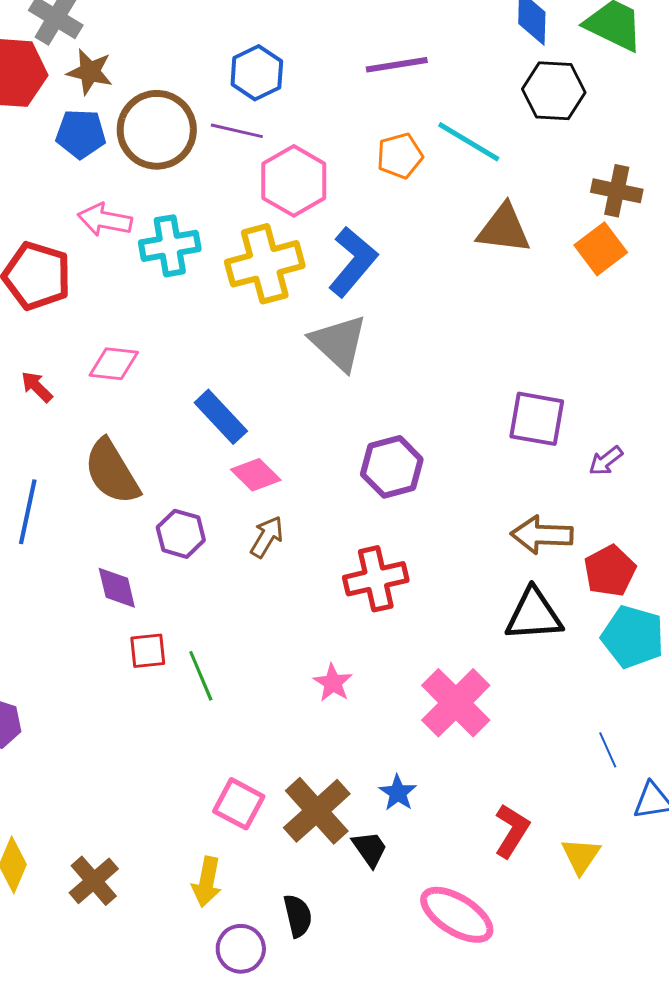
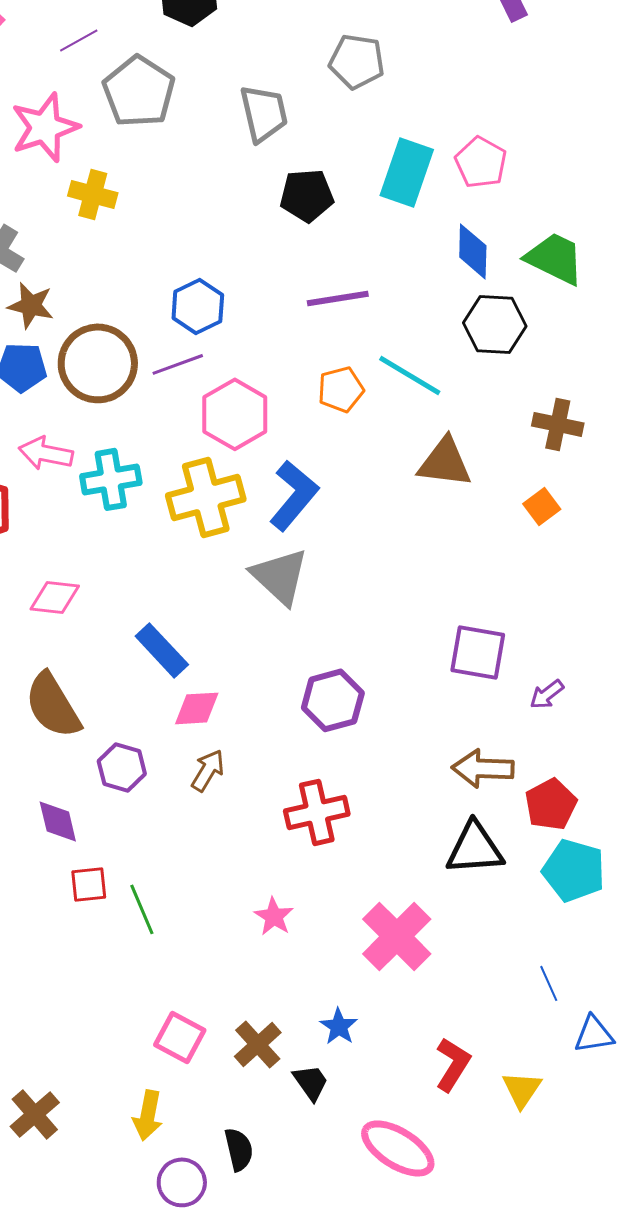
purple line: (237, 131) -> (178, 364), turned -33
orange square: (601, 249) -> (542, 506), moved, size x0.7
pink diamond: (256, 475) -> (197, 708), turned -48
brown cross: (317, 811) -> (258, 1044), size x0.7

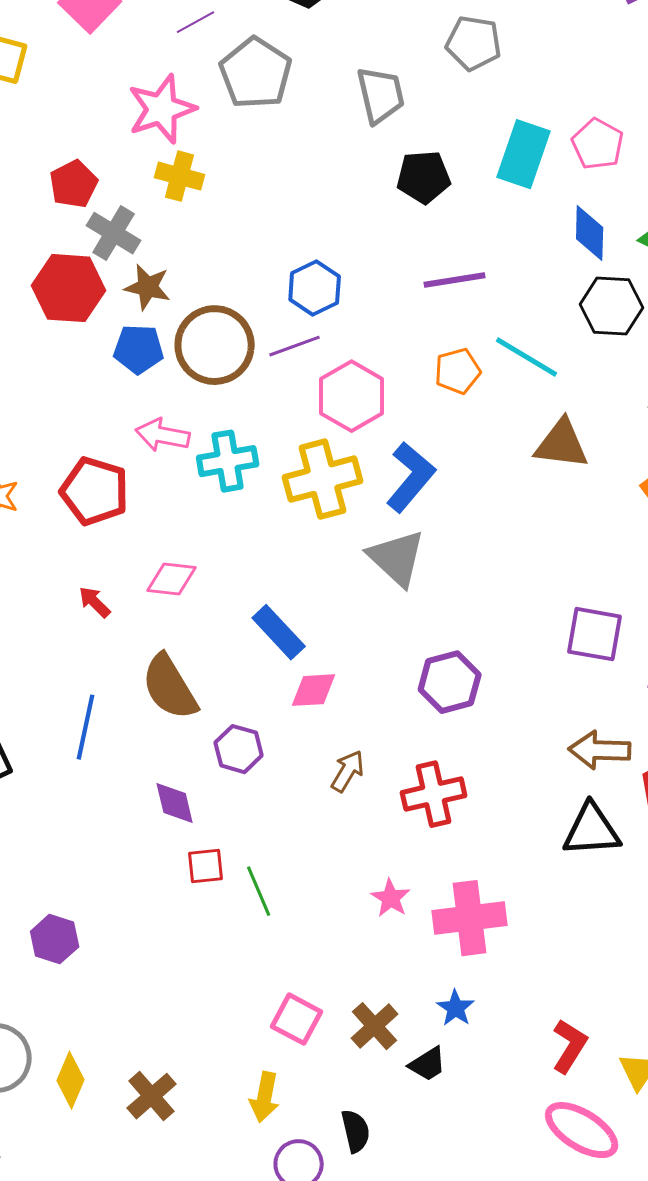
yellow cross: (93, 194) -> (180, 176), moved
brown arrow: (208, 770) -> (348, 771), moved
pink cross: (397, 936) -> (470, 918), moved, turned 38
black trapezoid: (311, 1082) -> (428, 1064), turned 93
pink ellipse: (398, 1148) -> (582, 1130), moved

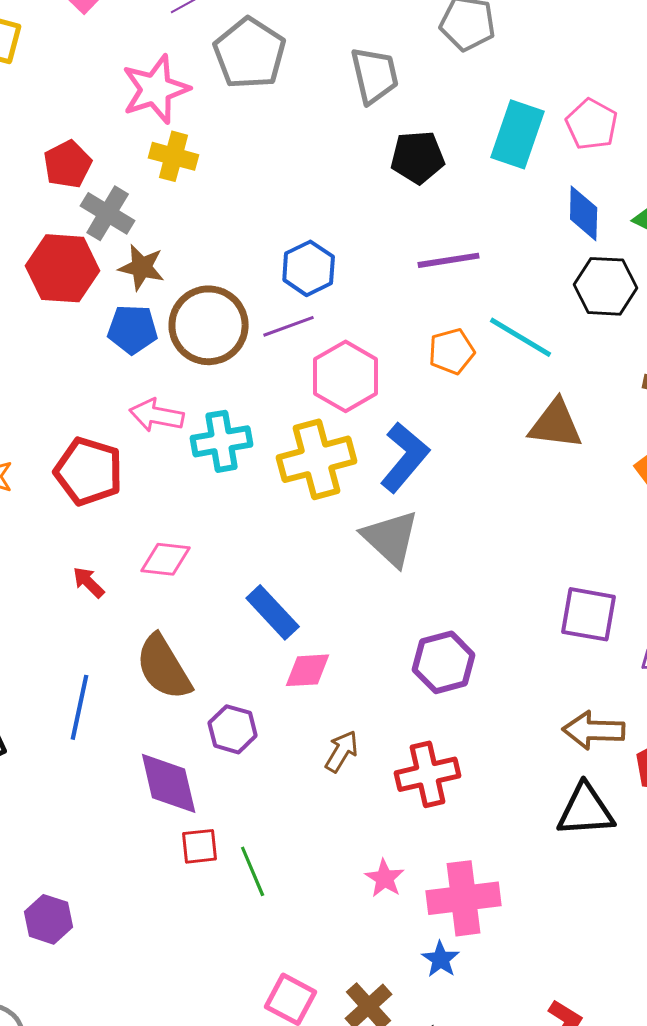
purple diamond: (175, 803) -> (169, 783), size x1.5
blue star: (456, 1008) -> (441, 959), moved

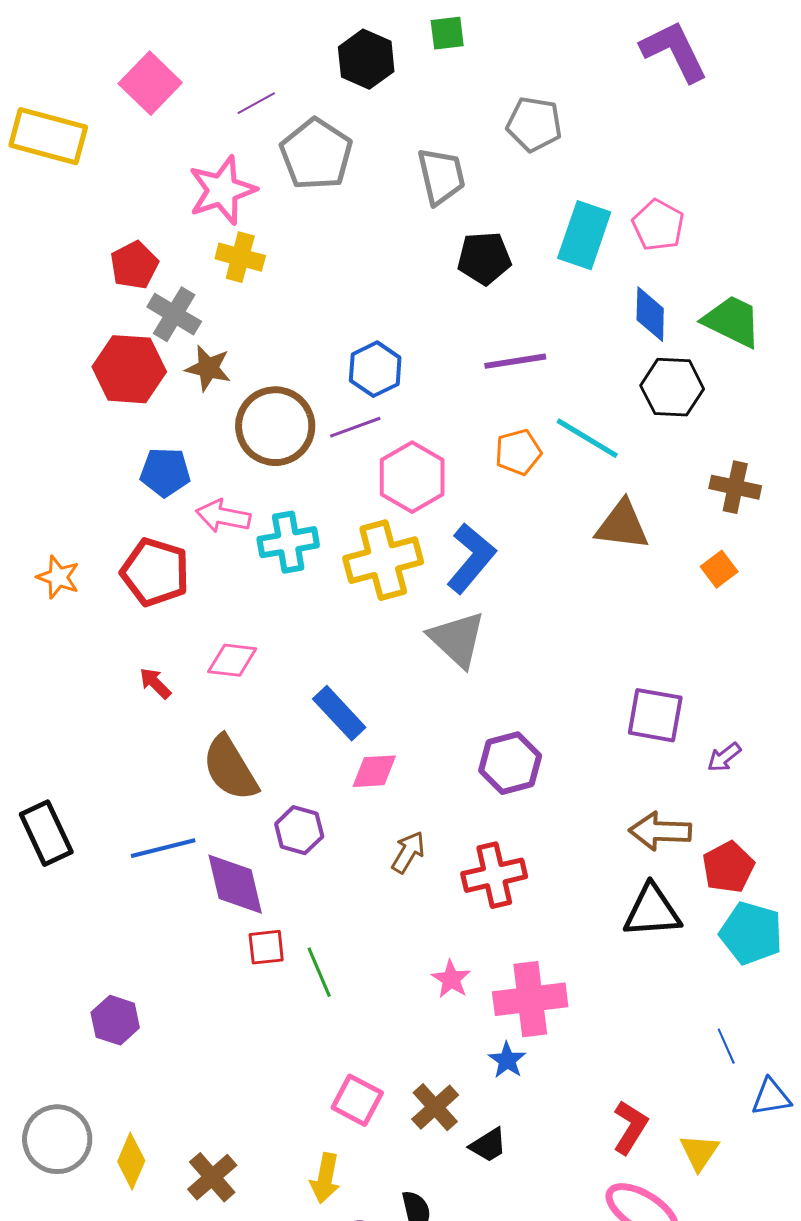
blue pentagon: (133, 329) -> (165, 472), moved
blue line: (80, 707) -> (163, 848), moved, turned 64

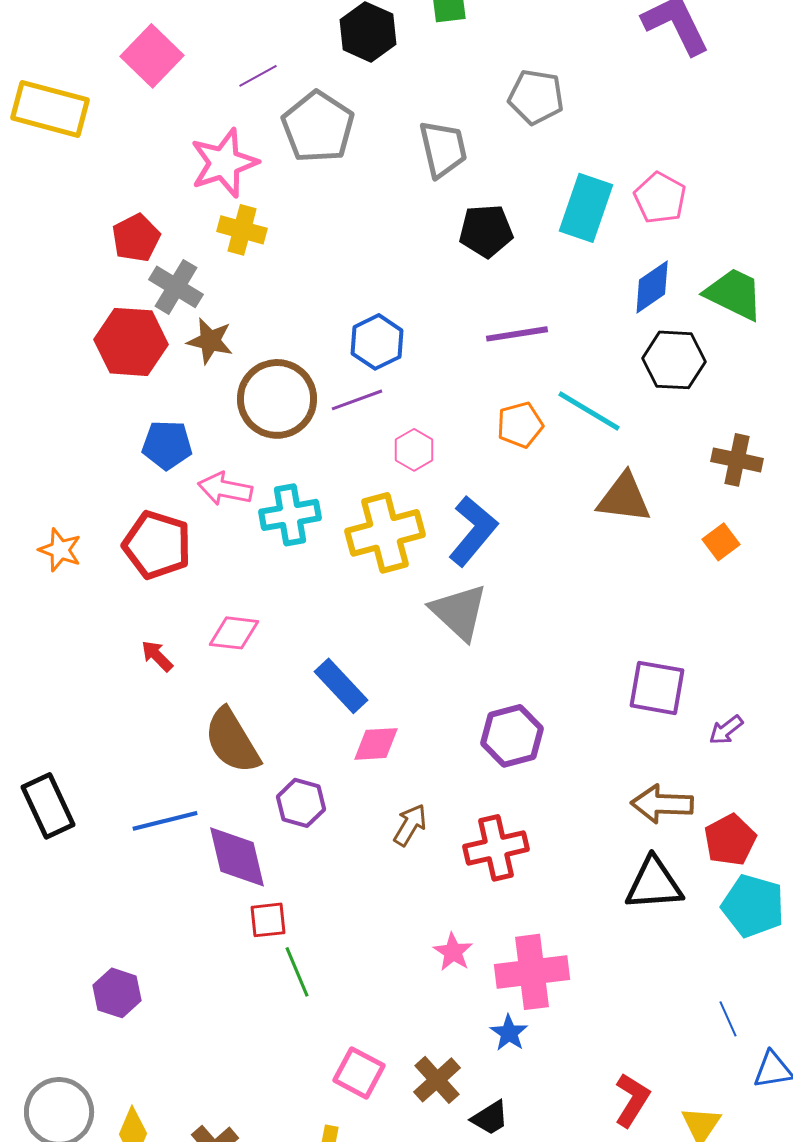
blue diamond: (650, 314) -> (652, 287), turned 54
pink hexagon: (412, 477) -> (414, 450), size x0.6
green line: (319, 972) -> (297, 972), moved

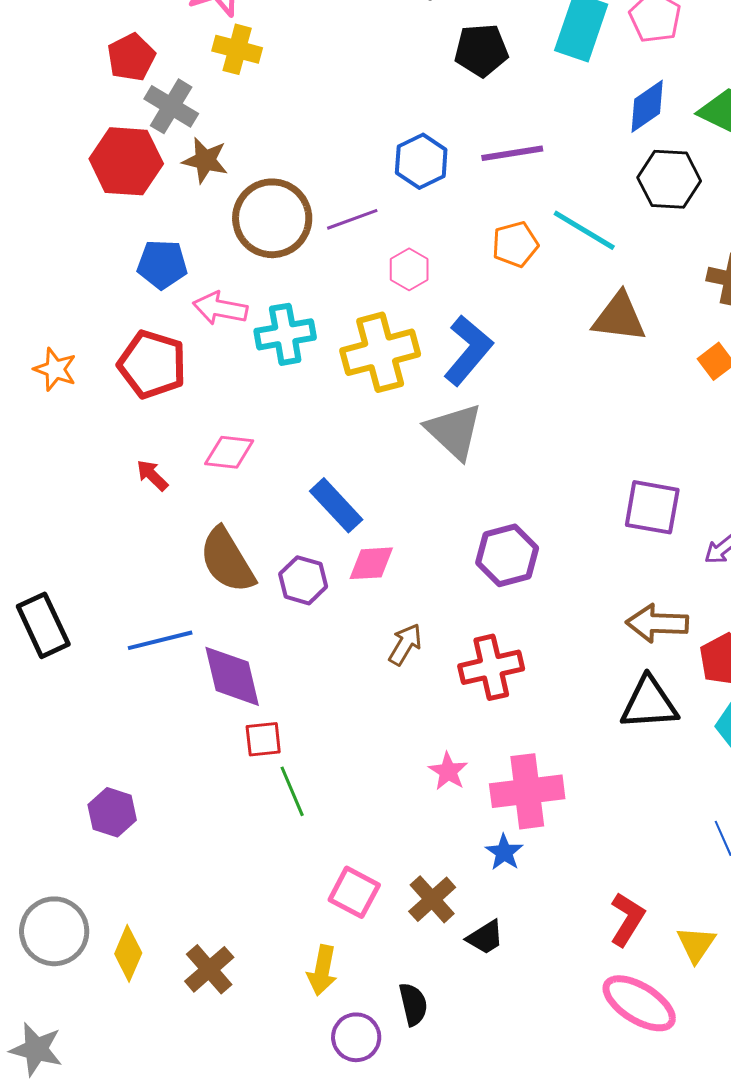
blue hexagon: (377, 342) -> (421, 161), moved
purple hexagon: (301, 803) -> (303, 580), moved

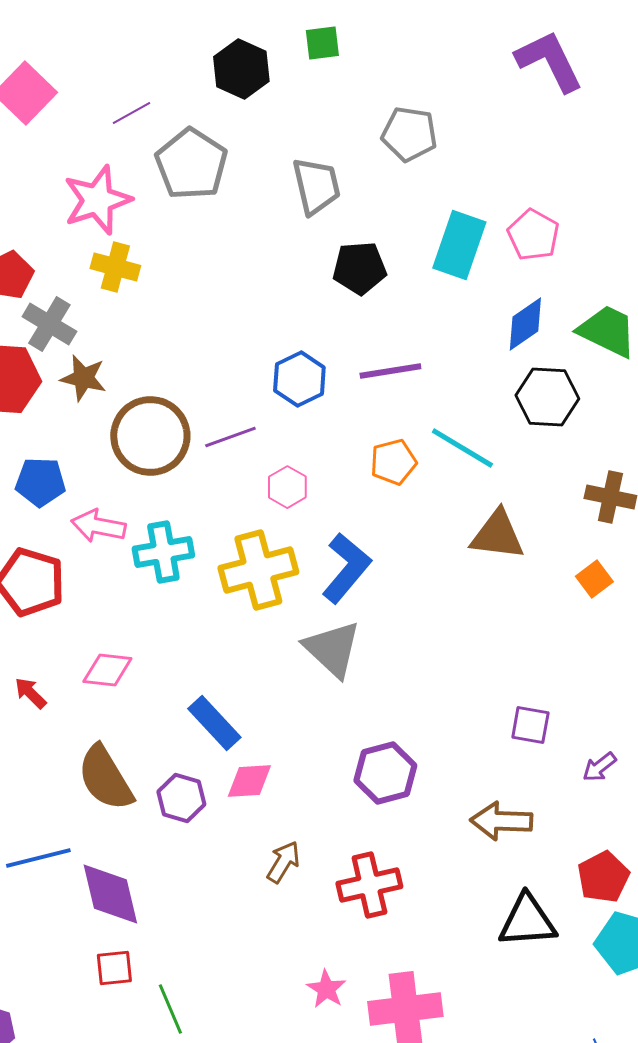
purple square: (652, 507) -> (530, 725), size x0.7
brown arrow: (657, 623) -> (501, 821), moved
red square: (263, 739) -> (114, 968), moved

